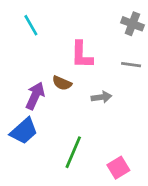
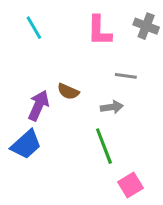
pink L-shape: (82, 55) -> (99, 31), moved
gray line: (131, 65) -> (126, 76), moved
green line: (73, 152) -> (104, 146), moved, turned -44

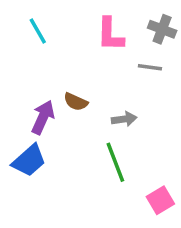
gray line: (126, 76) -> (150, 67), moved
pink square: (130, 185) -> (160, 200), moved

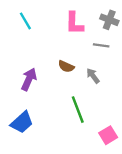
brown semicircle: (76, 102) -> (66, 66), moved
gray arrow: (124, 119) -> (93, 76), moved, turned -119
blue trapezoid: (29, 161) -> (22, 122), moved

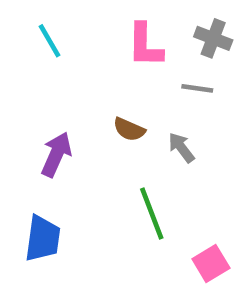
blue trapezoid: (22, 122) -> (43, 239), turned -40

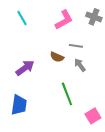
pink L-shape: (145, 45) -> (64, 20), turned -120
gray line: (197, 88) -> (76, 46), moved
purple arrow: (56, 154) -> (25, 68), turned 30

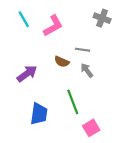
pink L-shape: (64, 20) -> (53, 26), moved
blue trapezoid: (19, 105) -> (39, 114), moved
pink square: (93, 116) -> (91, 128), moved

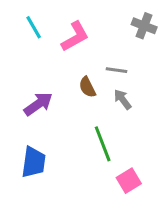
brown semicircle: (62, 62) -> (87, 87), turned 40
blue trapezoid: (39, 114) -> (34, 162), moved

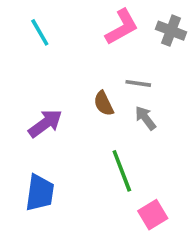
pink L-shape: (75, 36) -> (122, 27), moved

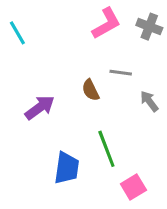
cyan line: (40, 32) -> (17, 33), moved
gray arrow: (145, 118) -> (149, 101), moved
blue trapezoid: (40, 193) -> (67, 168), moved

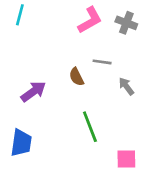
cyan line: (17, 33) -> (20, 15), moved, turned 45
blue trapezoid: (67, 168) -> (21, 143), moved
pink square: (133, 187) -> (126, 159), moved, turned 30

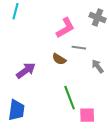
pink L-shape: (90, 20) -> (65, 28), moved
brown semicircle: (76, 77) -> (59, 59), turned -32
pink square: (126, 159) -> (87, 115), moved

